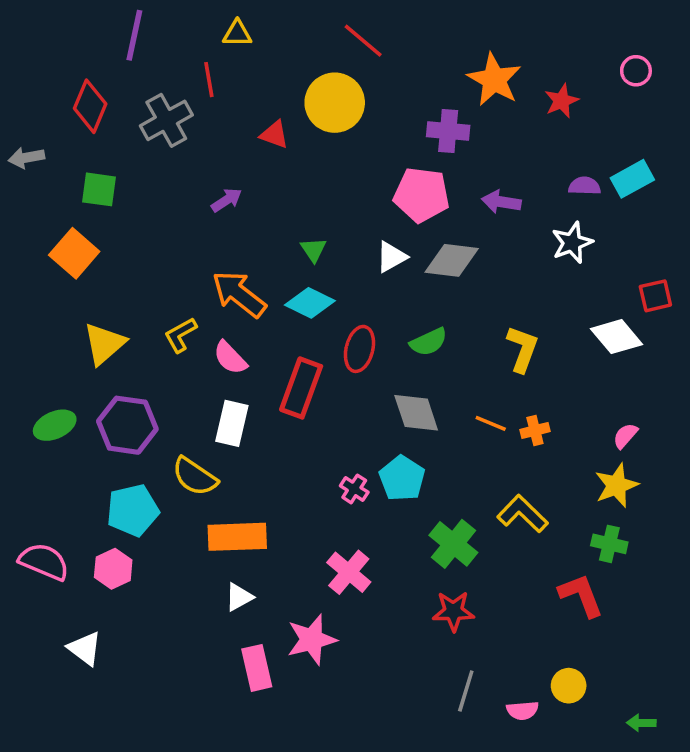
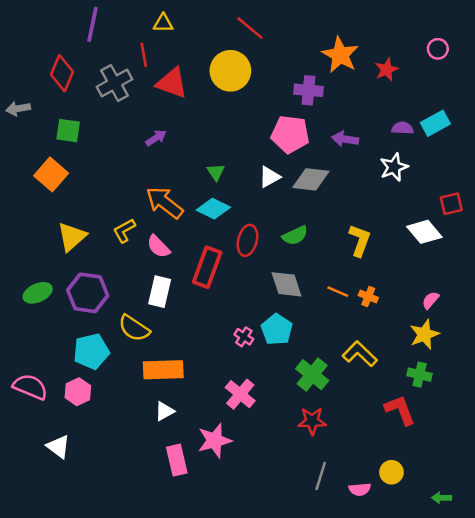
red triangle: (274, 135) -> (172, 83), moved, size x1.6
orange cross: (535, 430) -> (368, 297), turned 36

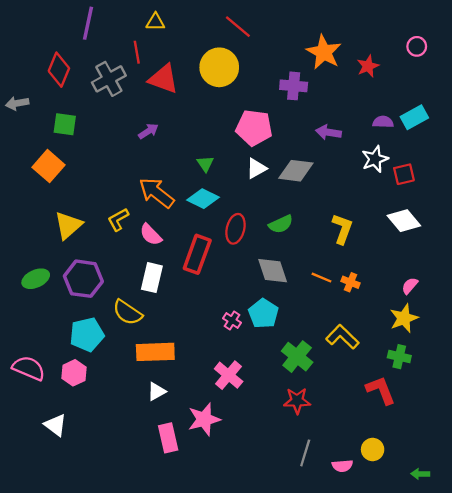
pink pentagon: (290, 134) -> (254, 128), moved
red square: (451, 204) -> (404, 174), moved

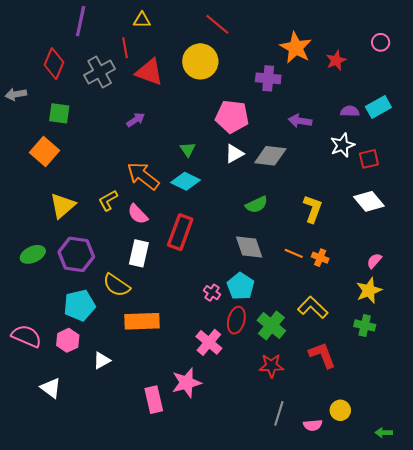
red ellipse: (236, 229) -> (236, 320), moved
red L-shape: (381, 390) -> (322, 355), moved
white triangle: (157, 391) -> (102, 360), moved

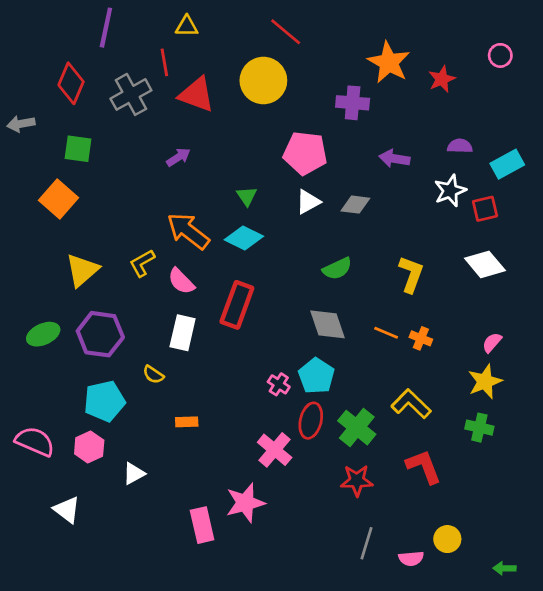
cyan rectangle: (378, 107) -> (507, 164), moved
gray diamond: (270, 156) -> (355, 205), size x0.7
yellow semicircle: (117, 285) -> (153, 375), size x0.6
orange rectangle: (142, 321) -> (187, 422), size x0.5

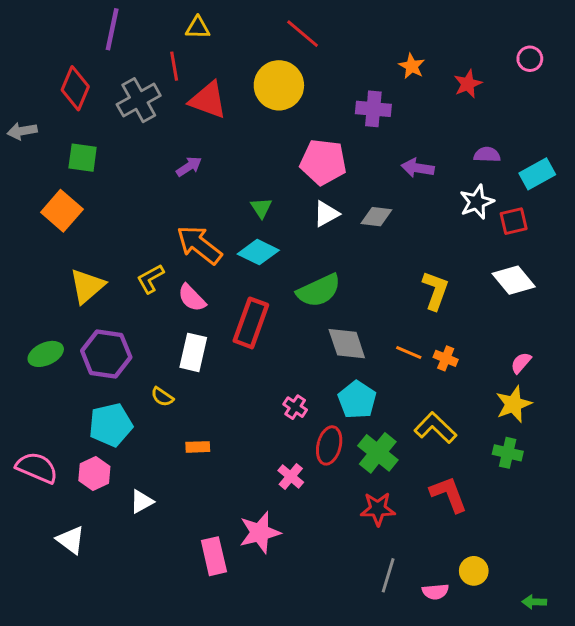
orange star: (389, 62) -> (412, 66), size x0.6
green semicircle: (337, 269) -> (319, 290), moved, size x1.4
cyan pentagon: (316, 376) -> (357, 400), moved
pink cross: (275, 450) -> (291, 476), size x0.7

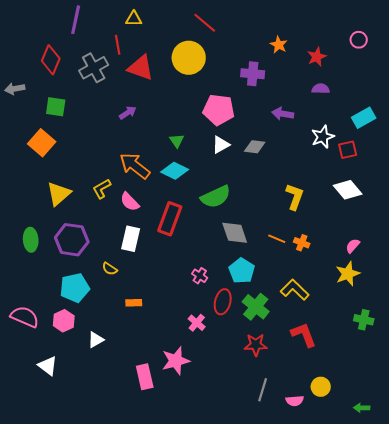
purple semicircle: (487, 155) -> (321, 89), moved
green ellipse: (46, 354) -> (31, 240), turned -70
green cross: (508, 453) -> (364, 320), moved

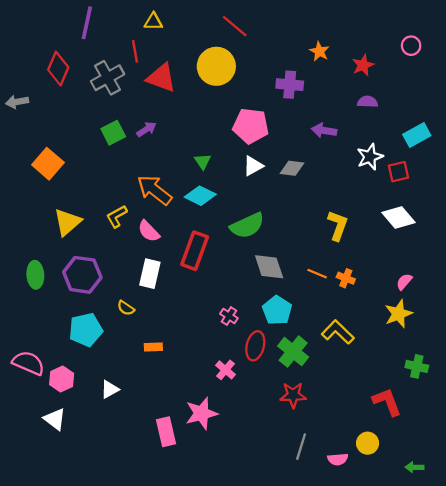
green square: (56, 107) -> (113, 133), moved, turned -35
pink hexagon: (64, 321) -> (62, 379), moved
red L-shape: (304, 335) -> (387, 402), moved

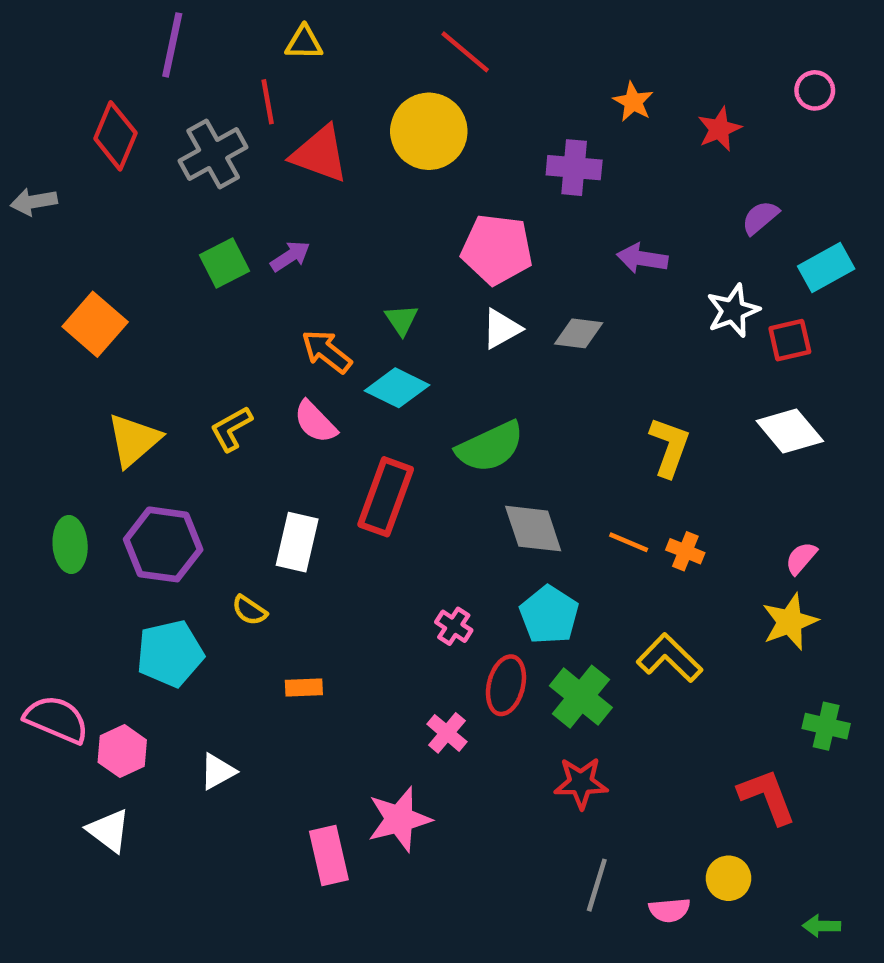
purple semicircle: (368, 102) -> (760, 218), moved, turned -42
orange arrow: (154, 190) -> (327, 351), moved, size x0.7
pink semicircle: (149, 231) -> (315, 422), moved

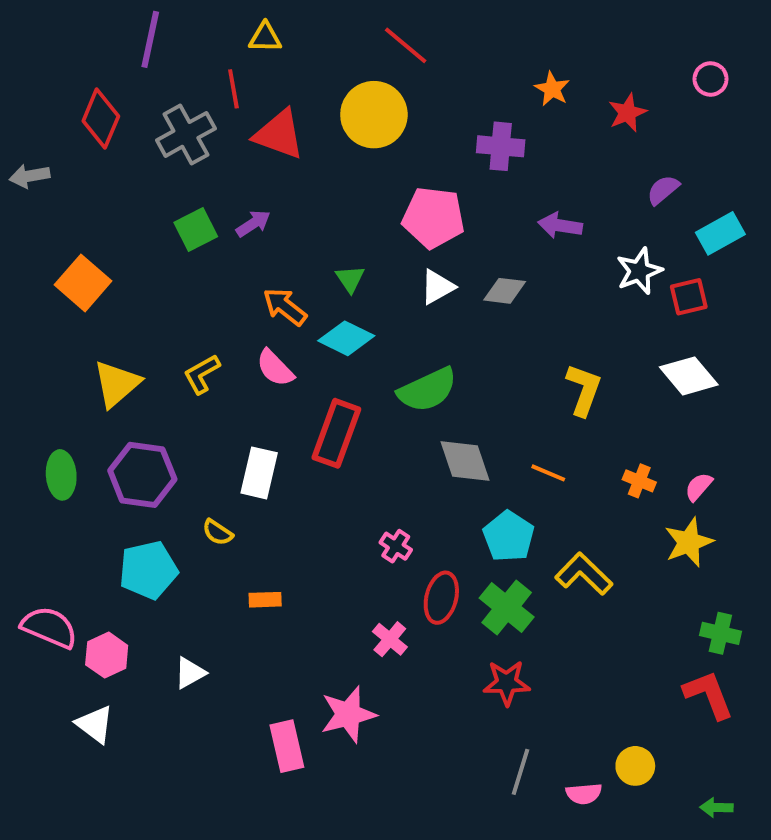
orange cross: (685, 551) -> (639, 481), moved
cyan pentagon: (549, 615) -> (509, 536), moved
red L-shape: (767, 796) -> (709, 695), moved

